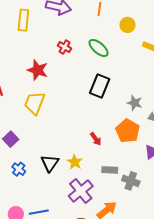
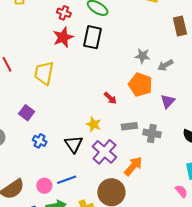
red star: (38, 70) -> (63, 37), moved, turned -30
black rectangle: (100, 86) -> (93, 37), moved
black triangle: (50, 163) -> (74, 144), moved

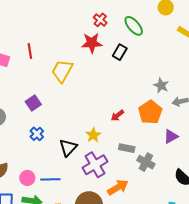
black rectangle: (93, 37) -> (120, 52), size x0.7
red arrow: (110, 98) -> (117, 115), turned 80

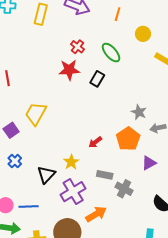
yellow trapezoid: (62, 71) -> (36, 114), moved

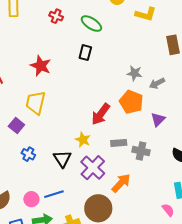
red cross: (78, 47) -> (56, 16), moved
red star: (69, 70) -> (41, 66), moved, turned -30
red arrow: (95, 142) -> (101, 114), size x1.6

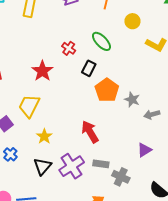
red cross: (56, 16) -> (69, 48), moved
orange pentagon: (131, 102) -> (107, 90), moved
red arrow: (101, 114) -> (90, 132), turned 100
yellow star: (83, 140) -> (44, 136), moved
purple cross: (93, 168) -> (72, 166), moved

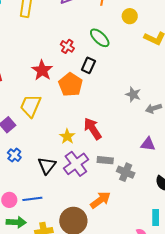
orange pentagon: (107, 90) -> (71, 85), moved
yellow star: (44, 136) -> (67, 136), moved
purple triangle: (144, 150) -> (148, 144), turned 42

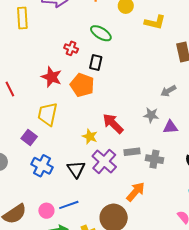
gray star: (133, 94) -> (151, 115), moved
blue cross: (14, 155) -> (42, 166), size x1.5

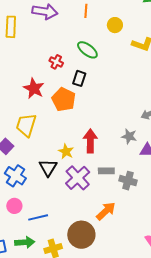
red arrow: (113, 123) -> (90, 141), turned 40
black triangle: (76, 169) -> (48, 168), moved
pink circle: (46, 211) -> (14, 206), moved

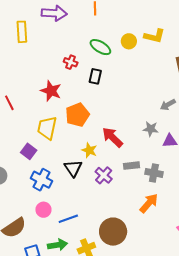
yellow circle: (115, 25) -> (129, 41), moved
orange pentagon: (64, 100) -> (77, 115), moved, turned 30
red arrow: (90, 141) -> (112, 137), turned -40
purple cross: (78, 178) -> (104, 175), size x0.7
orange arrow: (106, 211) -> (149, 203), moved

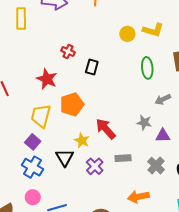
green ellipse: (100, 47) -> (147, 68), moved, turned 50
purple square: (29, 151) -> (33, 142), moved
gray cross: (154, 173) -> (156, 166), moved, turned 30
orange arrow: (149, 203) -> (138, 197), turned -145

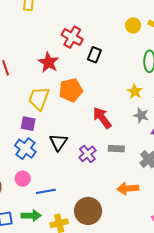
red cross: (68, 52) -> (72, 37), size x1.5
yellow star: (82, 141) -> (135, 91), moved
purple square: (33, 142) -> (28, 124), turned -35

